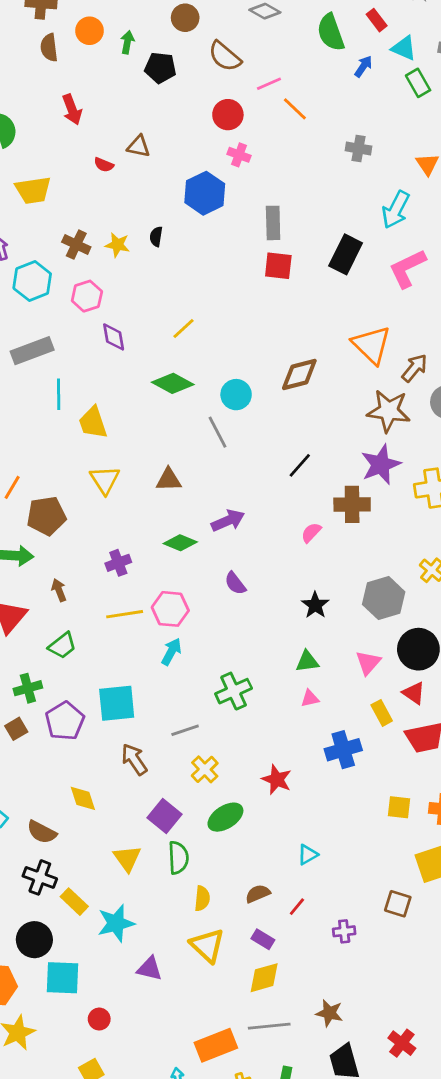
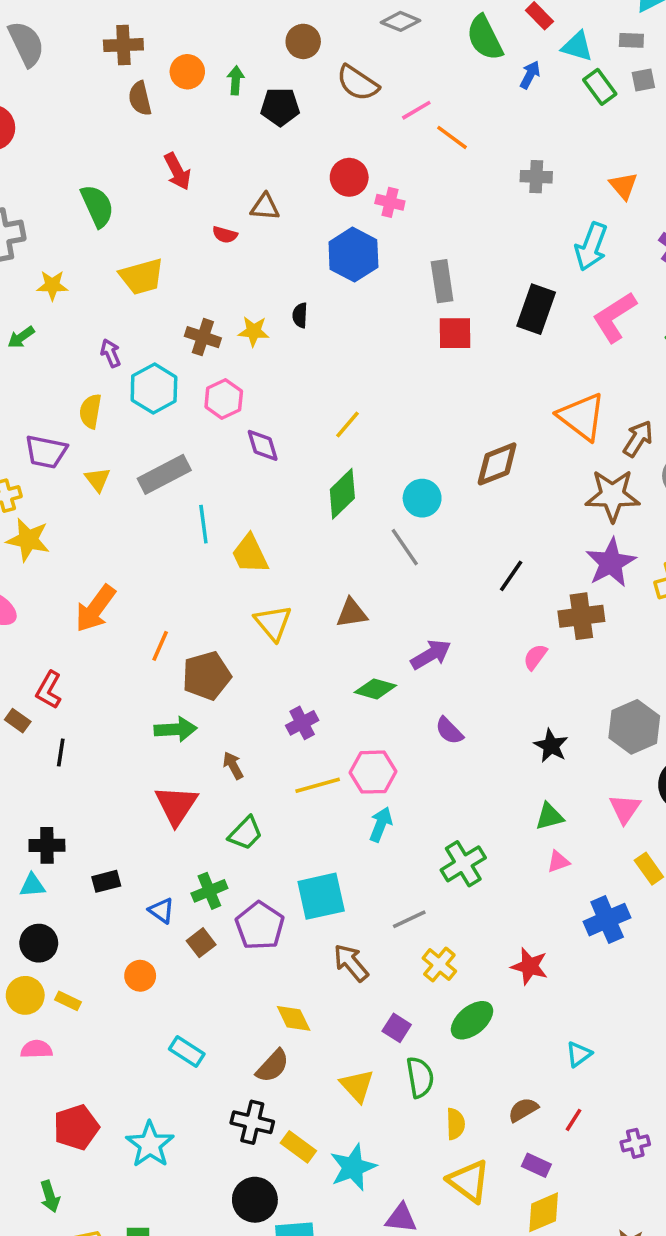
red circle: (228, 115) -> (349, 177), moved
green diamond: (173, 383) -> (342, 494), turned -66
purple square: (164, 816) -> (397, 1028), size x0.7
brown semicircle: (42, 832) -> (273, 1066), moved, turned -68

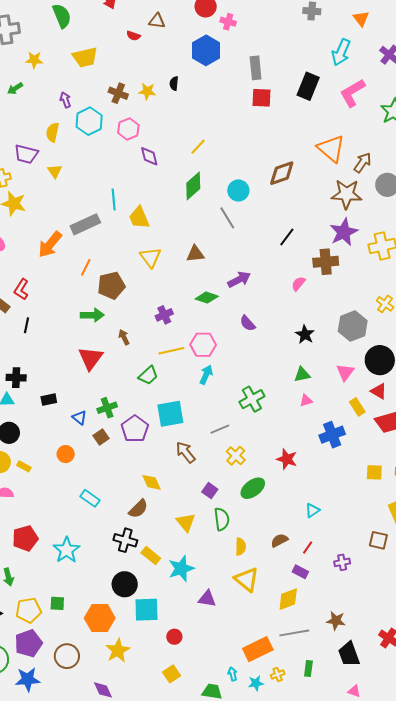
gray rectangle: (164, 474) -> (85, 224), moved
green trapezoid: (245, 833) -> (148, 375), moved
purple rectangle: (536, 1165) -> (300, 572), moved

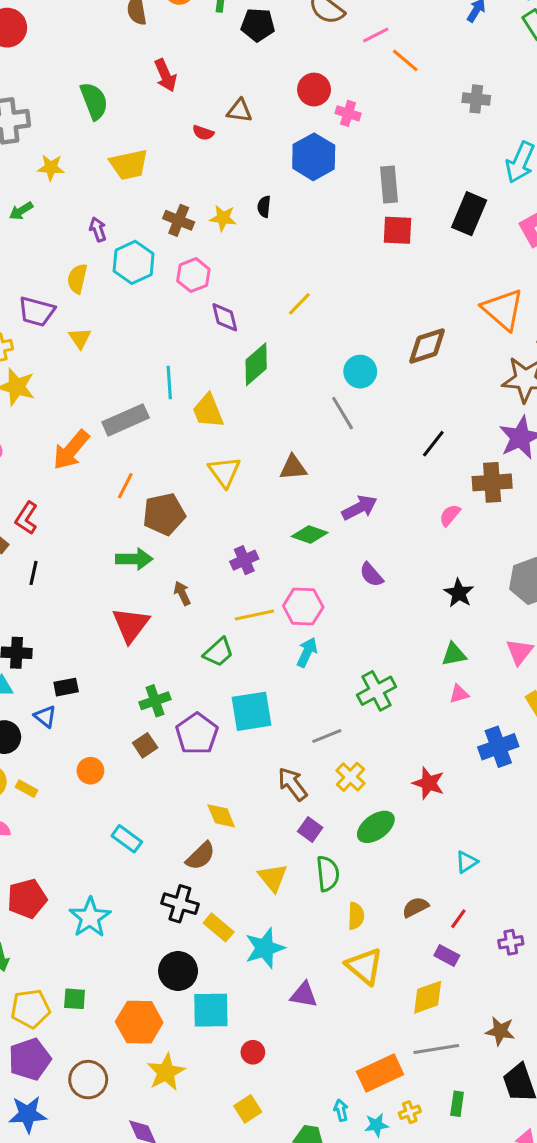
green diamond: (193, 186) -> (256, 364), moved
blue triangle: (79, 418) -> (45, 716), moved
brown arrow: (186, 452) -> (292, 784), moved

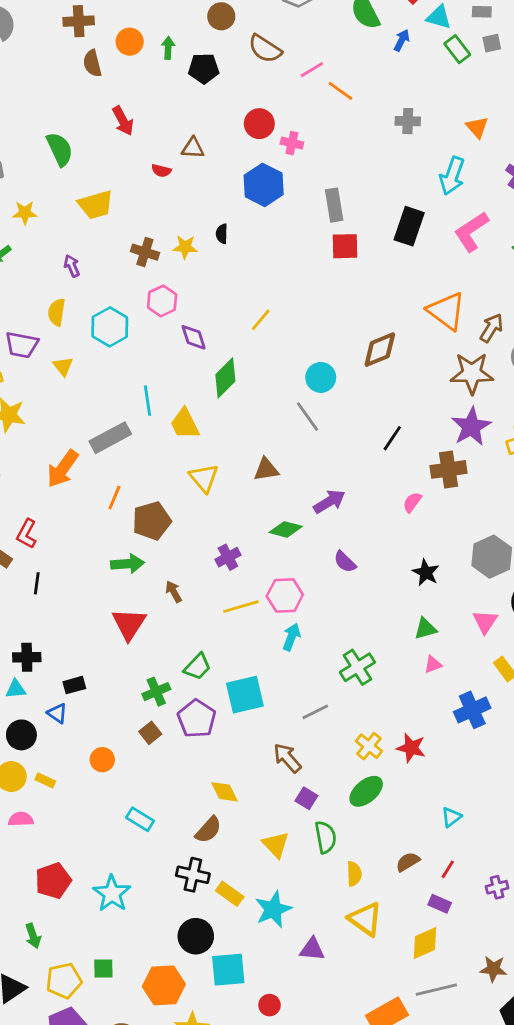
cyan hexagon: (134, 262) -> (110, 327), moved
green trapezoid: (218, 652) -> (197, 667), moved
yellow cross: (350, 777) -> (369, 746), moved

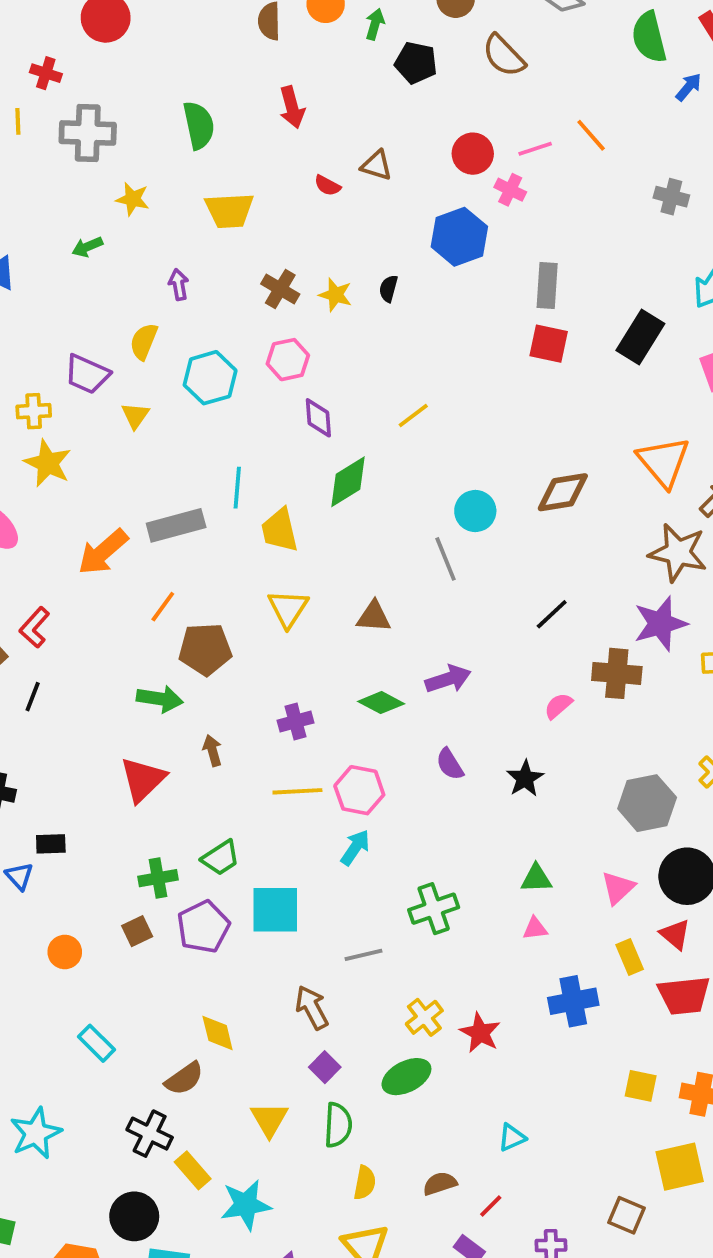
pink line: (312, 70) -> (535, 149), moved
black star: (426, 573) -> (525, 778), moved

